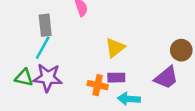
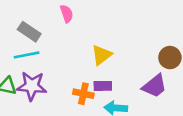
gray rectangle: (45, 25) -> (29, 32), turned -50
cyan line: (43, 48) -> (27, 55), turned 50

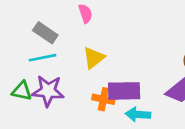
yellow triangle: (101, 55) -> (94, 58), moved
purple rectangle: (103, 86) -> (124, 91), size x1.6

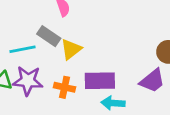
gray rectangle: (45, 33) -> (49, 36), moved
orange cross: (103, 99) -> (65, 87), moved

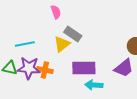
gray rectangle: (49, 36) -> (73, 34), moved
orange cross: (65, 87) -> (45, 70), moved

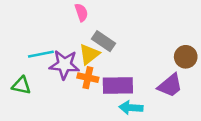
purple star: (29, 68) -> (64, 65), moved
orange cross: (45, 70) -> (88, 78), moved

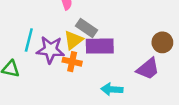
cyan line: (41, 54) -> (29, 40), turned -65
purple rectangle: (118, 85) -> (100, 46), moved

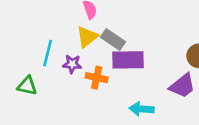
yellow triangle: (73, 40) -> (87, 37), moved
purple star: (50, 50) -> (72, 64), size x0.6

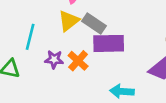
purple star: (72, 64) -> (54, 59), moved
orange cross: (97, 78) -> (78, 61), turned 30

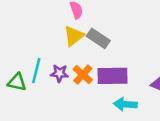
cyan line: (30, 37) -> (36, 71), moved
purple rectangle: (109, 43) -> (112, 76), moved

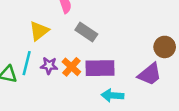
yellow triangle: (74, 36) -> (39, 31), moved

